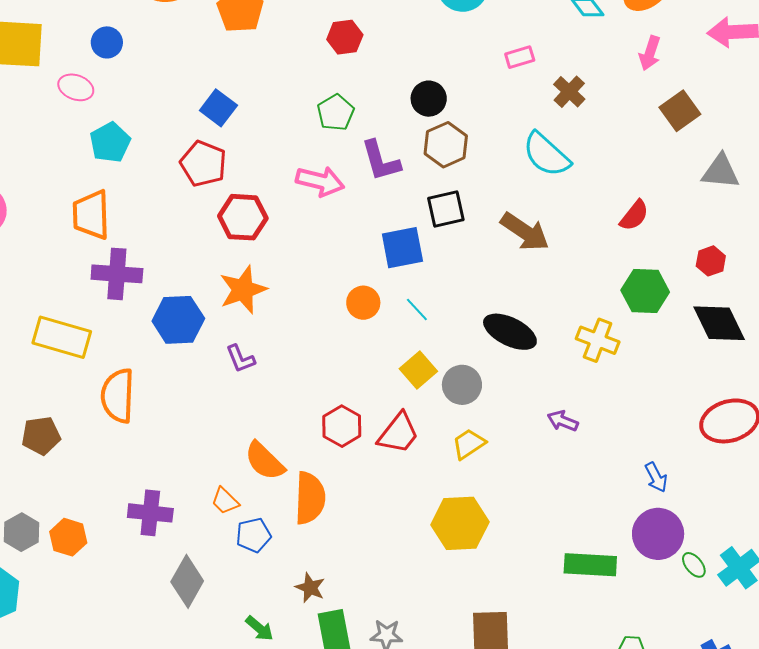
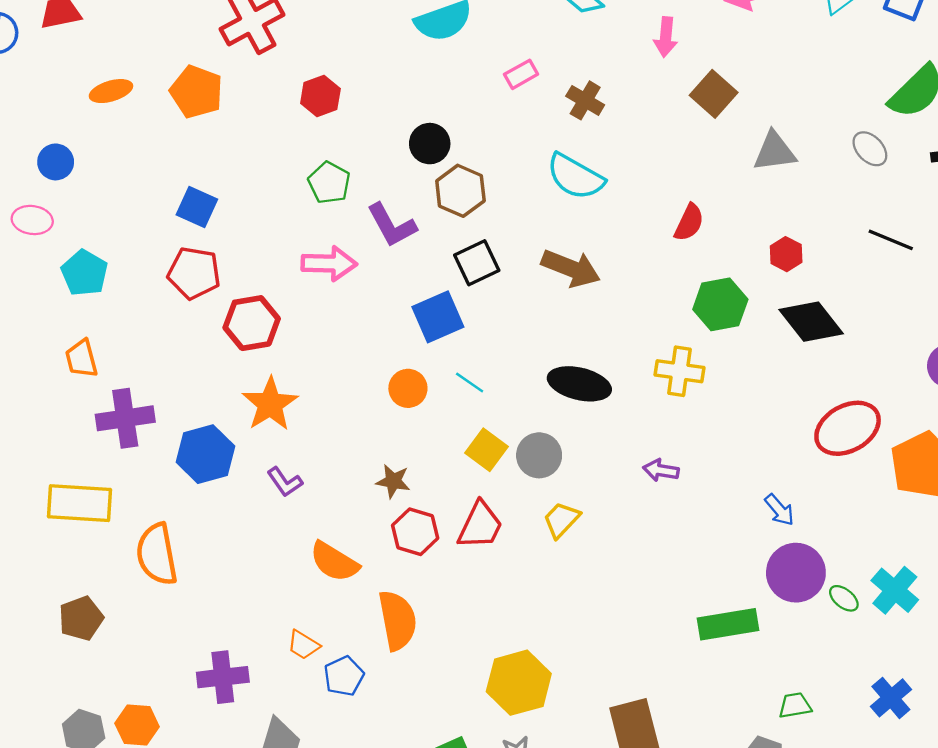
orange trapezoid: (91, 215) -> (81, 359), size x0.7
orange semicircle: (265, 461) -> (334, 562), moved
yellow hexagon: (460, 523) -> (519, 683), moved
brown star: (310, 588) -> (393, 481), moved

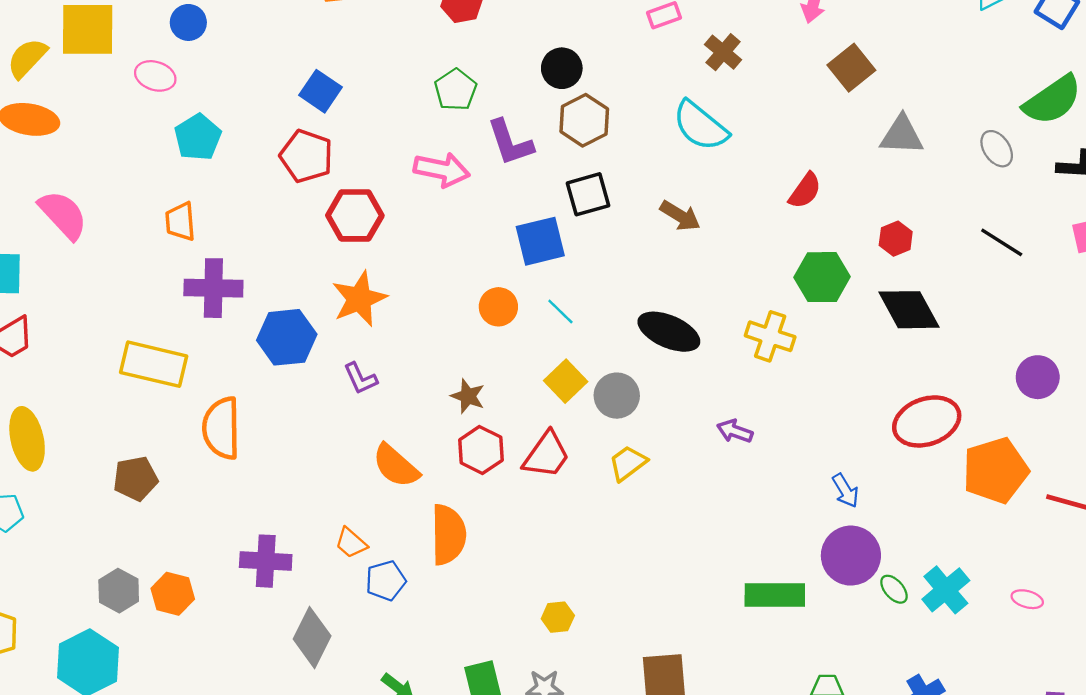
brown arrow: (571, 268) -> (680, 216), size x0.7
yellow hexagon: (519, 683) -> (558, 617), size x0.5

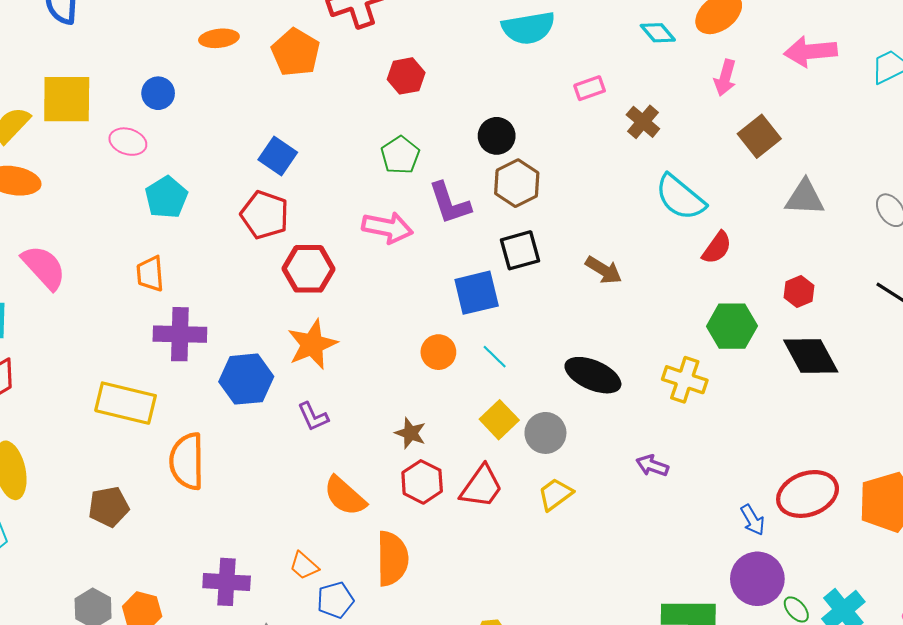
cyan semicircle: (700, 126) -> (680, 197), moved
red ellipse: (927, 421) -> (808, 494), moved

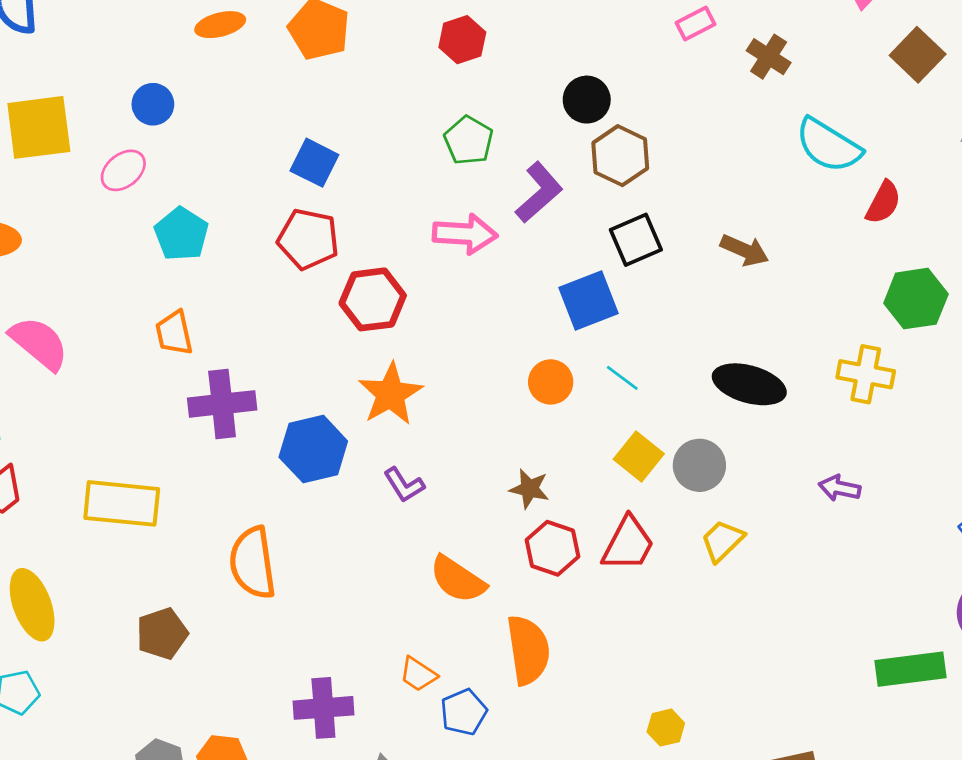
pink ellipse: (128, 142) -> (123, 170), turned -48
purple L-shape: (450, 203) -> (539, 192), turned -105
yellow rectangle: (126, 403) -> (122, 503), moved

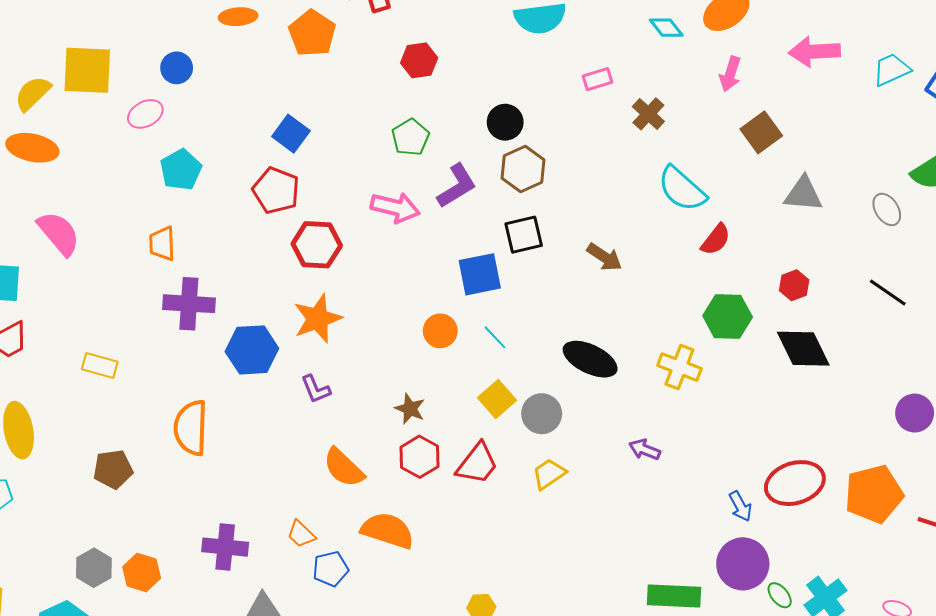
yellow rectangle: (122, 503) -> (100, 365), size x0.6
orange semicircle: (528, 650) -> (388, 530), turned -74

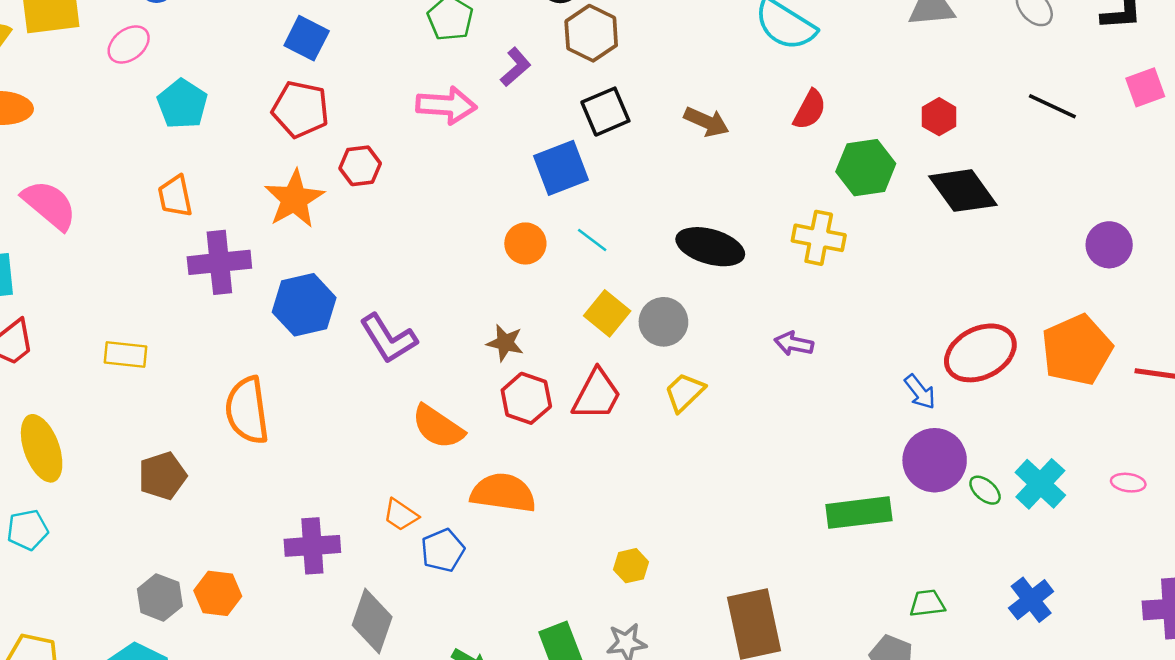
purple L-shape: (457, 186) -> (516, 67), size x0.7
red semicircle: (716, 240) -> (810, 110), moved
red hexagon: (317, 245) -> (360, 166), size x0.7
orange star: (318, 319) -> (294, 199), moved
purple L-shape: (316, 389) -> (388, 339), size x1.5

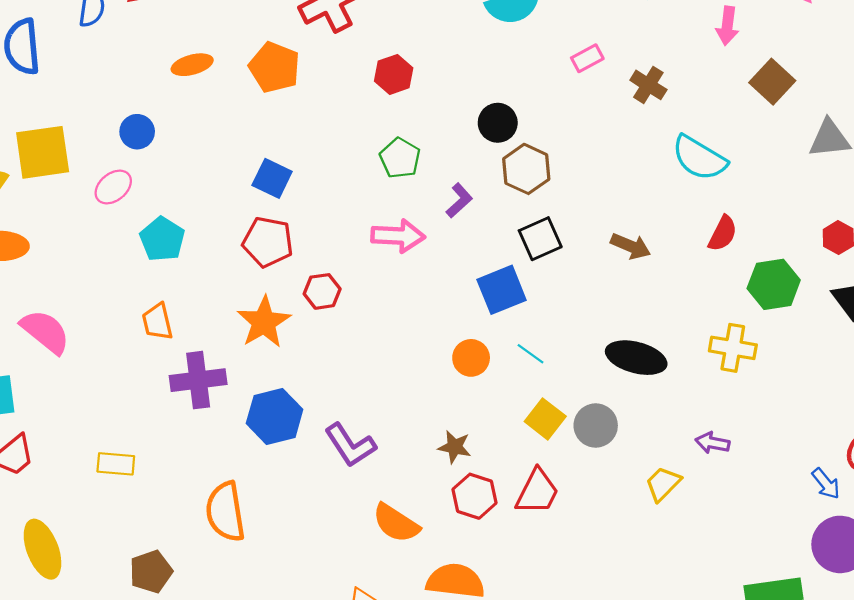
yellow trapezoid: (684, 392) -> (663, 484), moved

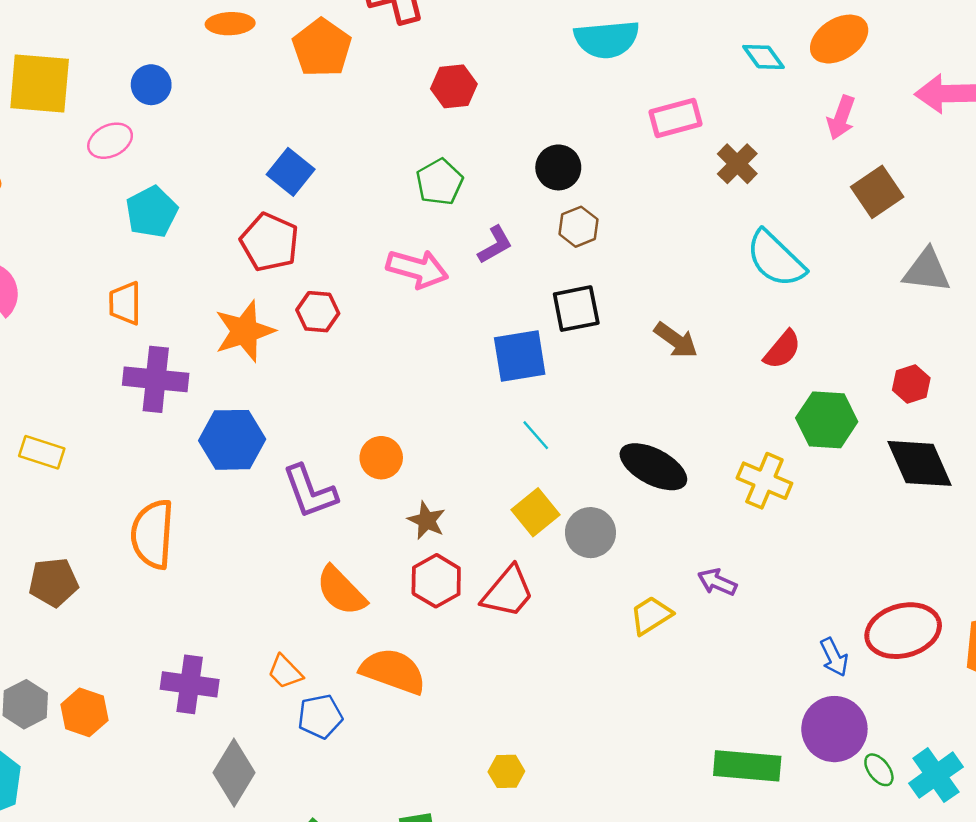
pink rectangle: (587, 58) -> (675, 118), size x1.4
brown hexagon: (526, 169) -> (578, 227), size x0.7
orange circle: (471, 358) -> (381, 458), moved

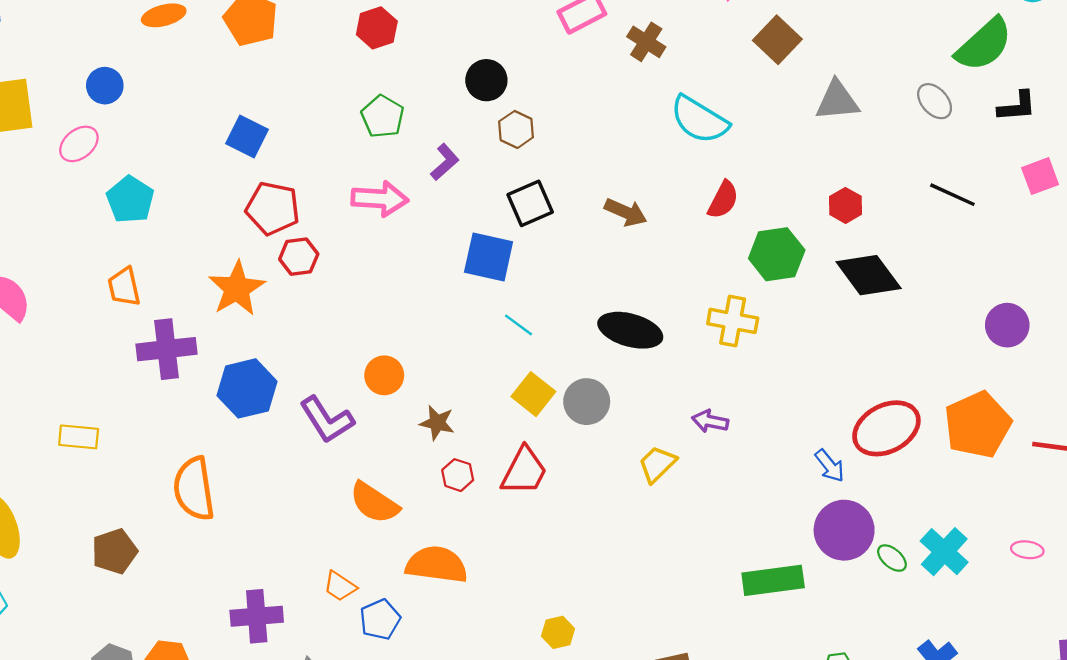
red pentagon: (270, 242) -> (273, 208), moved
blue square: (520, 356) -> (489, 257), turned 34
red hexagon: (436, 581) -> (458, 475), size x0.7

